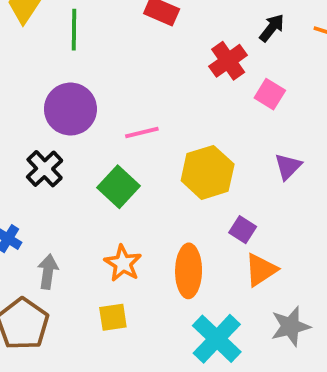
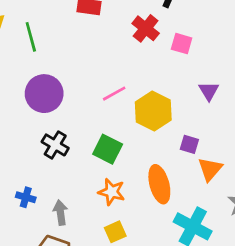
pink line: (142, 132) -> (114, 94), moved
black cross: (45, 169) -> (55, 145), moved
green square: (118, 187) -> (108, 149), moved

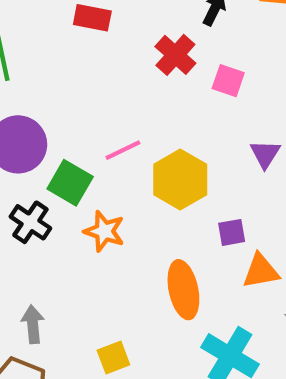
purple square: (189, 144) -> (232, 232), turned -30
green square: (108, 149) -> (70, 183), moved
orange triangle: (210, 169) -> (261, 271), turned 36
orange star: (112, 192) -> (104, 231), moved

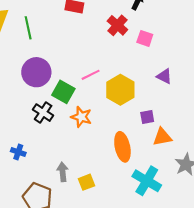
purple triangle: (265, 154) -> (164, 76), turned -35
gray arrow: (33, 324) -> (63, 172), moved

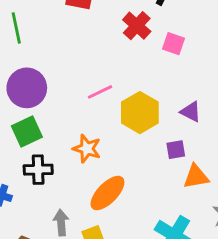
purple triangle: (164, 76) -> (191, 112), moved
green square: (63, 92) -> (27, 132), moved, turned 35
black cross: (43, 113) -> (38, 170), moved, turned -36
orange ellipse: (122, 147) -> (107, 193), moved, turned 56

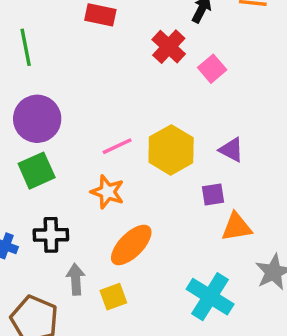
pink square: (174, 44) -> (212, 69), turned 30
pink line: (100, 92) -> (117, 146), moved
black cross: (38, 170) -> (51, 235), moved

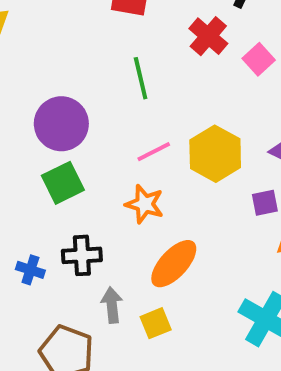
green line: (26, 47) -> (141, 78), moved

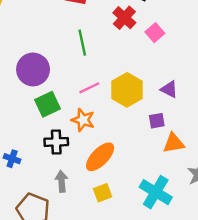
green square: (63, 183) -> (48, 104), moved
black cross: (82, 255) -> (56, 142), moved
yellow square: (156, 323) -> (103, 193), moved

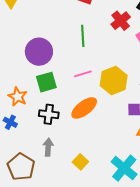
orange star: (83, 120) -> (18, 97), moved
orange ellipse: (100, 157) -> (84, 108), moved
yellow square: (103, 193) -> (80, 162), turned -35

